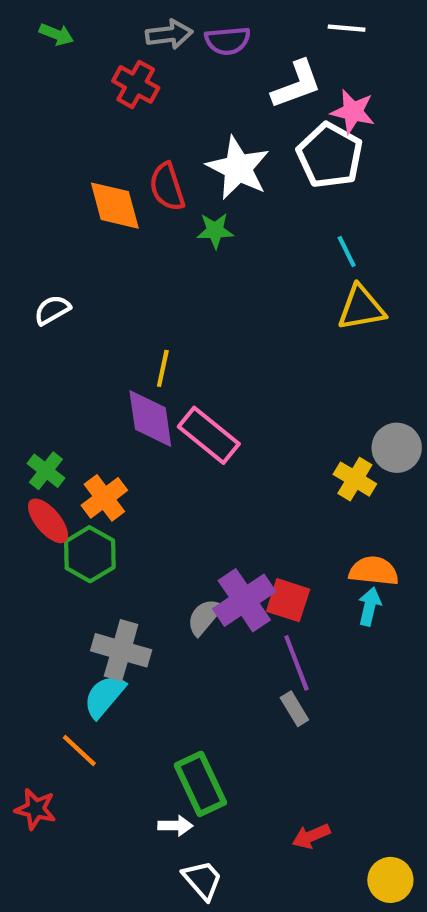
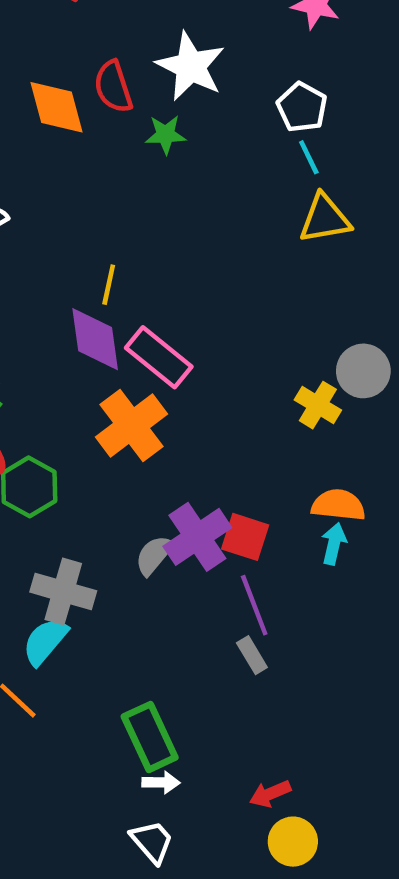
white pentagon: (330, 155) -> (302, 107), moved, size x0.7
orange cross: (104, 498) -> (131, 426), moved, size x1.4
white arrow: (175, 826) -> (161, 782), moved
yellow circle: (390, 880) -> (293, 842), moved

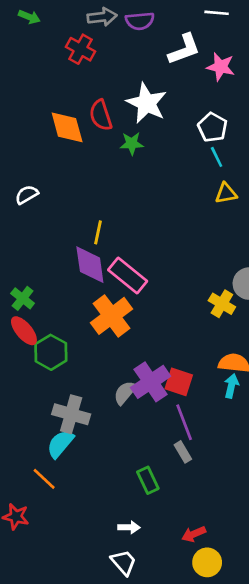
yellow triangle: (325, 219) -> (226, 193), size x0.7
green rectangle: (150, 737) -> (148, 480), moved, size x0.7

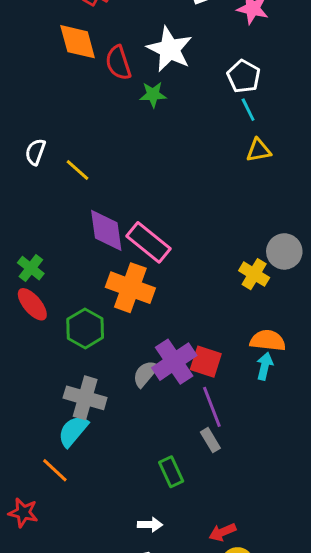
orange diamond: (67, 127) -> (78, 42), moved
white semicircle: (27, 195) -> (35, 152), turned -40
yellow line: (98, 232) -> (78, 170), moved, turned -60
orange cross: (111, 316) -> (130, 288), turned -33
green hexagon: (51, 352) -> (85, 328), moved

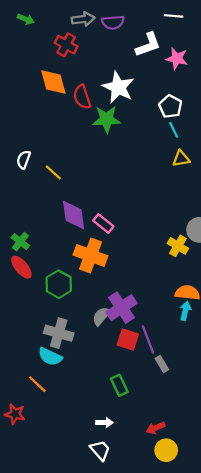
green star: (153, 95) -> (107, 119), size x1.5
pink rectangle: (148, 242) -> (103, 224), size x0.7
red square: (206, 362) -> (128, 340), moved
cyan semicircle: (73, 431) -> (50, 357), turned -105
gray rectangle: (210, 440) -> (162, 364), moved

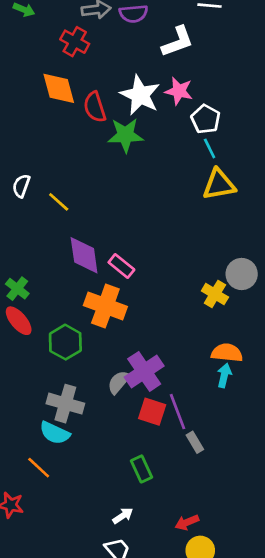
pink star: (177, 59) -> (179, 91), moved
yellow triangle: (181, 159) -> (219, 185), size x1.5
white arrow: (104, 423) -> (123, 516), turned -35

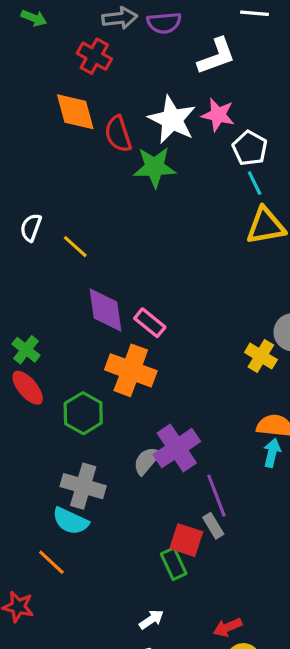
red square: (152, 412) -> (186, 540), moved
gray rectangle: (195, 442) -> (213, 526), moved

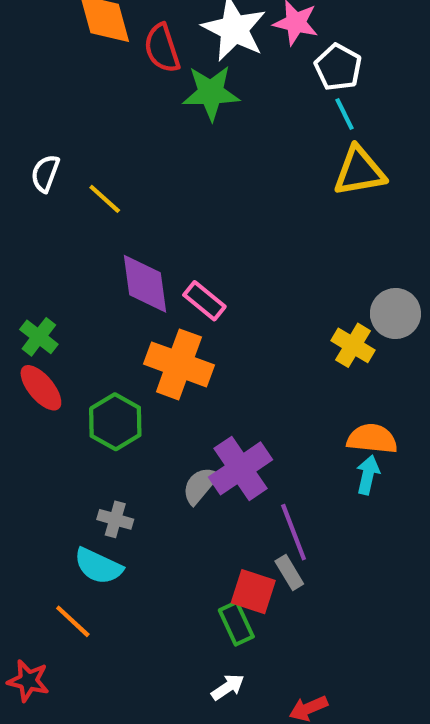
gray cross: (83, 486) -> (115, 519), size x0.6
white arrow: (151, 619) -> (228, 687), moved

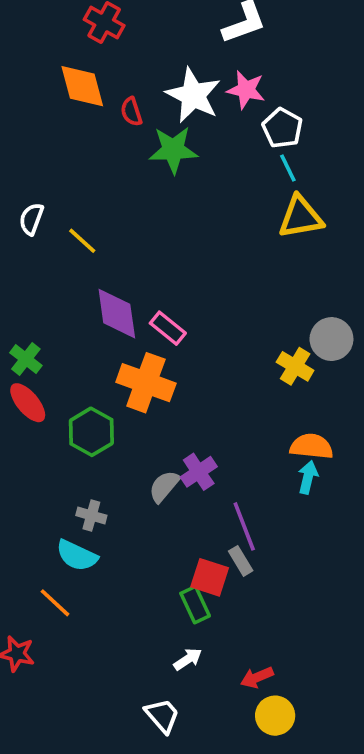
red semicircle: (162, 48) -> (131, 112), size x0.7
purple cross: (241, 468) -> (199, 472), size x0.7

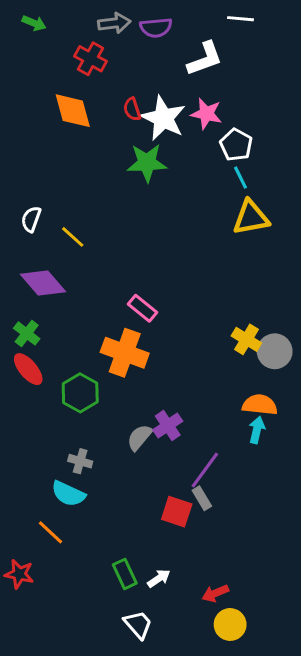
red semicircle: (131, 112) -> (132, 109), moved
purple diamond: (117, 314) -> (43, 283), moved, turned -33
gray circle: (331, 339) -> (275, 351), moved
purple line: (244, 526) -> (205, 470), turned 57
green rectangle: (195, 605) -> (125, 574), moved

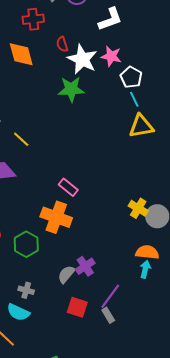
red cross: (91, 59) -> (33, 19), turned -35
red semicircle: (132, 109) -> (62, 44), moved
red square: (177, 512) -> (77, 307), moved

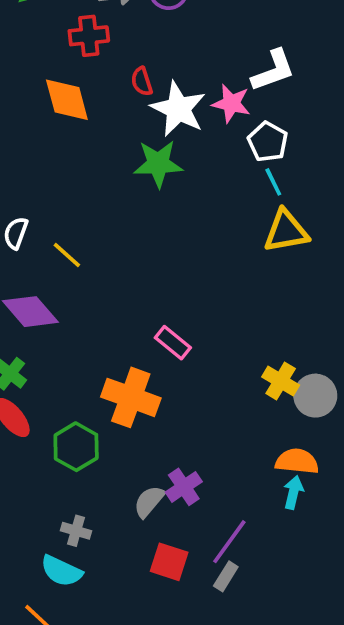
white L-shape: (110, 19) -> (273, 71), moved
pink rectangle: (68, 187) -> (173, 343), moved
gray rectangle: (108, 315) -> (226, 576), turned 63

